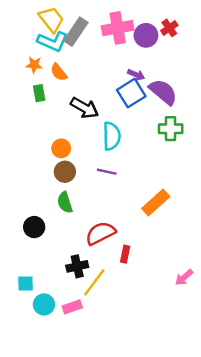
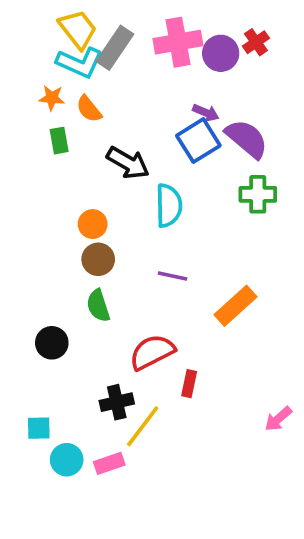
purple line: (107, 172) -> (172, 276), moved

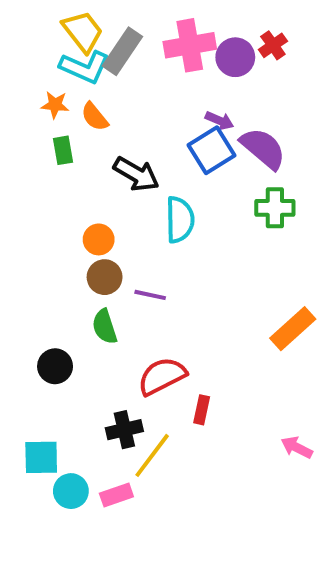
purple line: (172, 276) -> (150, 295), moved
orange rectangle: (236, 306) -> (293, 329), moved
pink arrow: (278, 419) -> (297, 447), turned 68
cyan square: (39, 428) -> (41, 457), size x1.4

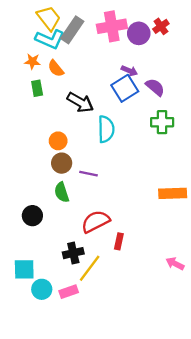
purple semicircle: (263, 148) -> (155, 87), size x0.7
orange rectangle: (293, 329) -> (173, 193), turned 40

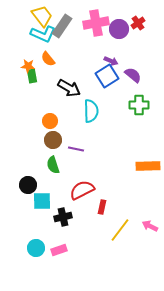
orange star: (32, 61) -> (28, 66), moved
yellow line: (90, 268) -> (120, 230), moved
cyan square: (24, 269) -> (42, 201), moved

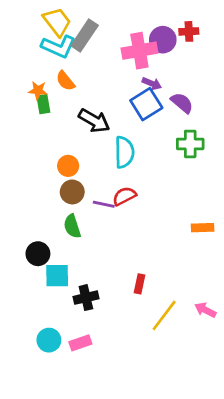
pink cross: (96, 23) -> (139, 51), moved
red cross: (138, 23) -> (189, 31), turned 32
orange rectangle: (148, 166) -> (203, 228), size x0.7
red semicircle: (82, 190) -> (124, 196), moved, size x0.7

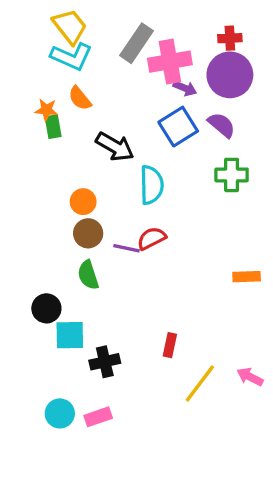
gray rectangle: (85, 36) -> (136, 43), moved
purple circle: (163, 40) -> (230, 75), moved, size x1.4
purple arrow: (152, 84) -> (185, 88), moved

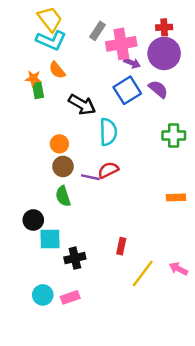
gray rectangle: (136, 43) -> (98, 31), size x0.7
green cross: (232, 175) -> (174, 136), moved

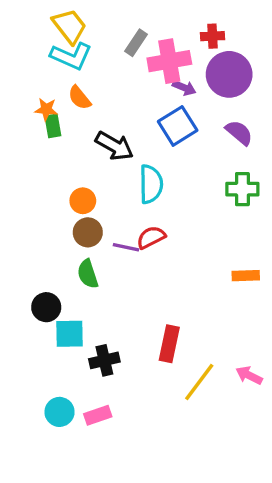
red cross: (164, 27) -> (212, 36), moved
purple semicircle: (158, 89) -> (239, 133), moved
red rectangle: (121, 246) -> (169, 344), size x1.5

